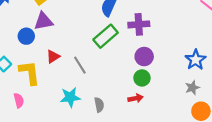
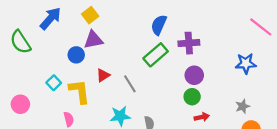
blue star: (196, 60) -> (246, 63), moved, turned 30
red arrow: (136, 98) -> (202, 117), moved

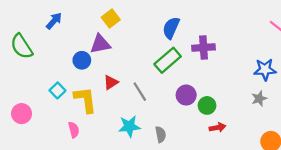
yellow square: (90, 15) -> (111, 19), moved
blue arrow: (50, 18) -> (54, 21), size x0.7
purple circle: (194, 75) -> (186, 95), moved
gray star: (243, 106) -> (259, 99), moved

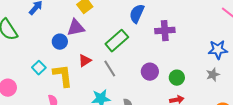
green rectangle: (168, 60) -> (117, 41), moved
green circle: (207, 105) -> (177, 78), moved

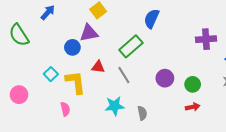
purple cross: (165, 31) -> (206, 39), moved
red triangle: (85, 61) -> (98, 67), turned 40

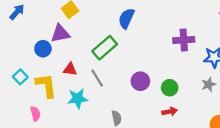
cyan star: (115, 106) -> (78, 99), moved

